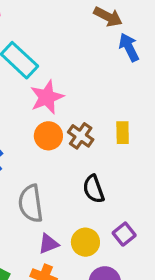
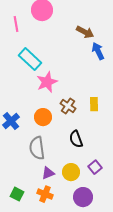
orange circle: (48, 136) -> (43, 117), moved

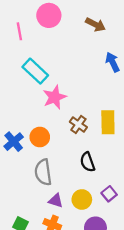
brown arrow: (85, 32) -> (95, 25), moved
yellow rectangle: (94, 104) -> (108, 122), size x1.5
orange circle: (43, 117) -> (40, 137), moved
purple triangle: (48, 173) -> (56, 201), turned 40

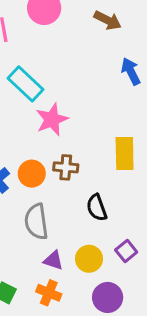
brown cross: (78, 125) -> (66, 167), moved, turned -30

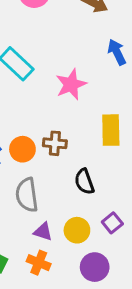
pink star: (52, 119) -> (71, 84), moved

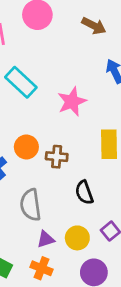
orange circle: (22, 149) -> (26, 147), moved
purple triangle: (43, 232) -> (46, 239), turned -36

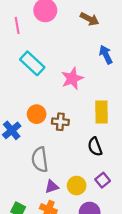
black semicircle: (84, 192) -> (95, 147), moved

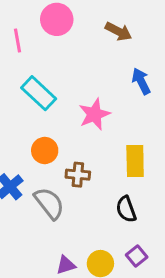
orange circle: (37, 114) -> (45, 150), moved
gray semicircle: (40, 160) -> (49, 203), moved, turned 150

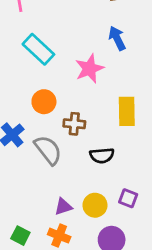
blue arrow: (141, 81) -> (117, 38), moved
black semicircle: (126, 209) -> (102, 156), moved, turned -75
purple square: (137, 256) -> (128, 198), turned -30

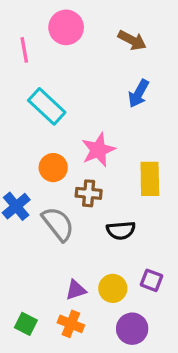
blue arrow: (117, 38) -> (139, 93), turned -125
pink star: (89, 69) -> (98, 150), moved

